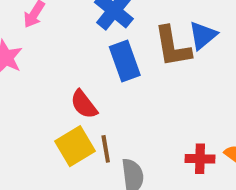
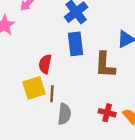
brown L-shape: (173, 47) -> (105, 65), moved
red semicircle: (84, 104) -> (45, 64), turned 36

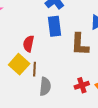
yellow square: (34, 88) -> (19, 64), turned -30
red cross: (107, 113) -> (82, 85), turned -32

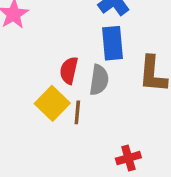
red cross: (82, 85) -> (128, 158), moved
gray semicircle: (45, 86) -> (99, 80), moved

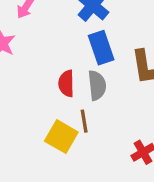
yellow square: (52, 103) -> (61, 137), moved

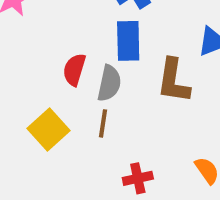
brown line: (84, 121) -> (103, 123), moved

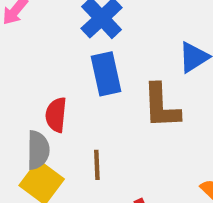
gray semicircle: (109, 83) -> (38, 150), moved

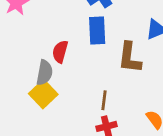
brown line: (97, 165) -> (104, 100), moved

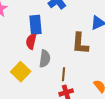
blue rectangle: (97, 31) -> (35, 25), moved
gray semicircle: (44, 73) -> (45, 59), moved

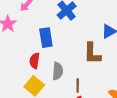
red semicircle: (31, 41) -> (35, 61), moved

